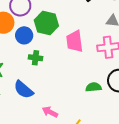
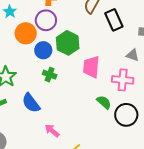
green semicircle: (94, 87) -> (104, 102), moved, turned 35

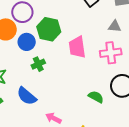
green cross: (50, 75) -> (38, 64), turned -32
green semicircle: (104, 102) -> (96, 97), moved

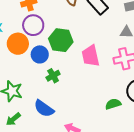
green semicircle: (96, 97) -> (113, 104), turned -42

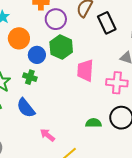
purple circle: (33, 25) -> (56, 19), moved
green cross: (53, 76) -> (30, 77), moved, turned 32

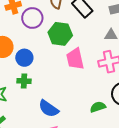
green hexagon: (61, 47) -> (60, 34), moved
blue semicircle: (26, 108) -> (49, 109), moved

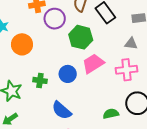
blue circle: (24, 58) -> (68, 74), moved
pink trapezoid: (75, 59) -> (93, 64), turned 65

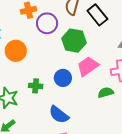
green semicircle: (111, 114) -> (106, 92), moved

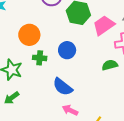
orange circle: (16, 51) -> (29, 35), moved
pink trapezoid: (88, 66) -> (104, 25), moved

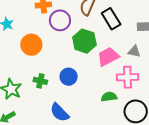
orange circle: (29, 35) -> (31, 45), moved

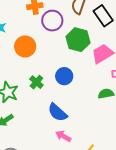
green cross: (40, 81) -> (36, 82), turned 32

